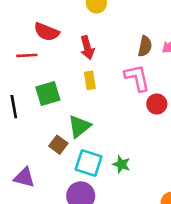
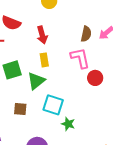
green triangle: (79, 126) -> (36, 81), moved
brown square: (58, 145) -> (20, 109), turned -32
cyan square: (89, 163) -> (53, 105), moved

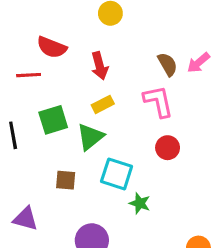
brown semicircle: (86, 34) -> (168, 64), turned -42
yellow rectangle: (44, 60) -> (103, 104), turned 72
red circle: (95, 78) -> (168, 148), moved

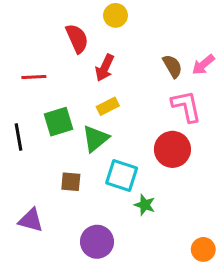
red semicircle: (52, 47) -> (77, 38), moved, turned -136
red arrow: (100, 66) -> (105, 68), turned 40
pink L-shape: (158, 101) -> (186, 106), moved
red circle: (168, 148) -> (172, 149), size x1.5

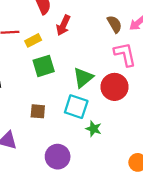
yellow rectangle: (108, 106) -> (33, 40), moved
green square: (59, 122) -> (44, 66), moved
green triangle: (95, 139) -> (83, 78), moved

